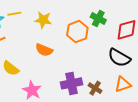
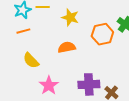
orange semicircle: (44, 50) -> (67, 47), turned 138

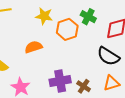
yellow star: (70, 17) -> (44, 16), moved

